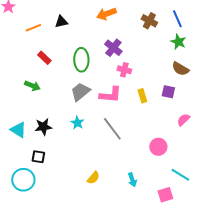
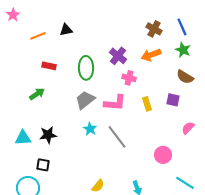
orange arrow: (106, 14) -> (151, 55), moved
red rectangle: (44, 58) -> (49, 66), turned -32
green arrow: (32, 86) -> (37, 94), turned -56
cyan star: (77, 123) -> (90, 129), moved
cyan triangle: (18, 130) -> (23, 138), turned -36

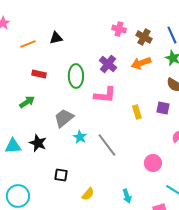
pink cross: (129, 78) -> (119, 29), moved
gray trapezoid: (85, 100) -> (64, 118), moved
pink L-shape: (115, 103) -> (105, 95), moved
black star: (48, 135) -> (38, 143), turned 30
black square: (43, 165) -> (61, 175), moved

